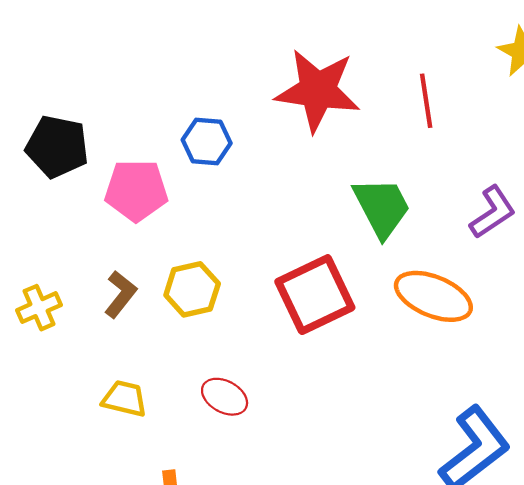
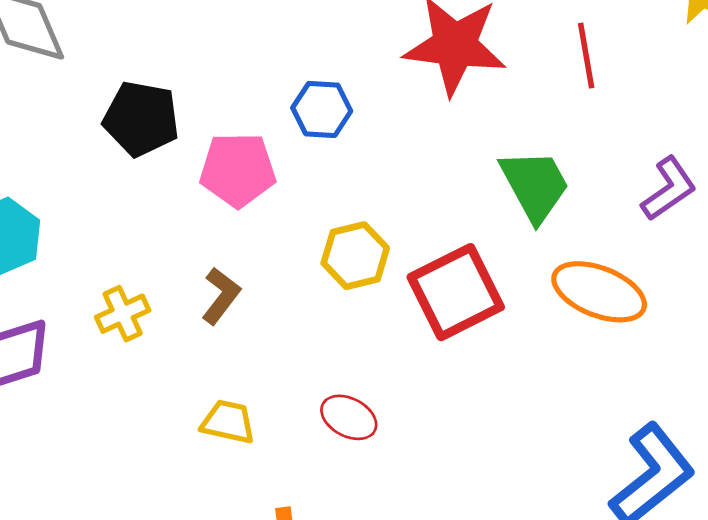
yellow hexagon: (192, 289) -> (355, 256), moved

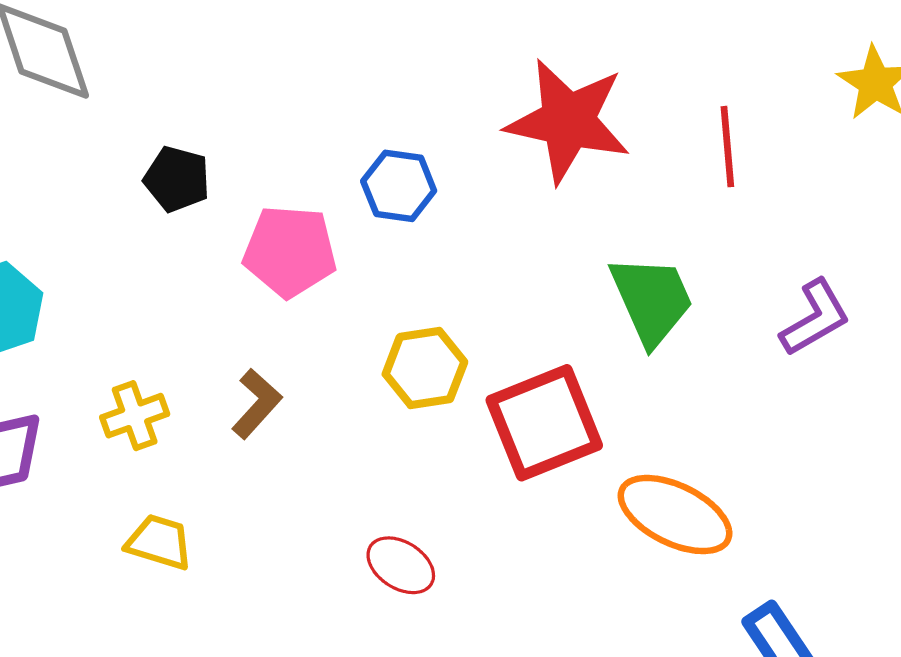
black pentagon: (141, 119) -> (177, 179), size x0.7
orange ellipse: (599, 292) -> (675, 515), moved
yellow trapezoid: (228, 422) -> (159, 542), moved

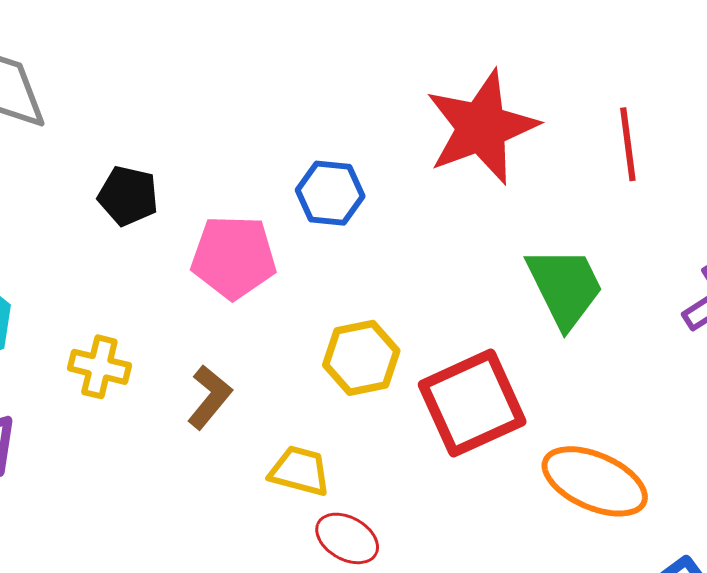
red star: (568, 121) -> (482, 127), turned -30
yellow cross: (135, 416) -> (99, 367), moved, turned 36
yellow trapezoid: (159, 542) -> (300, 471), moved

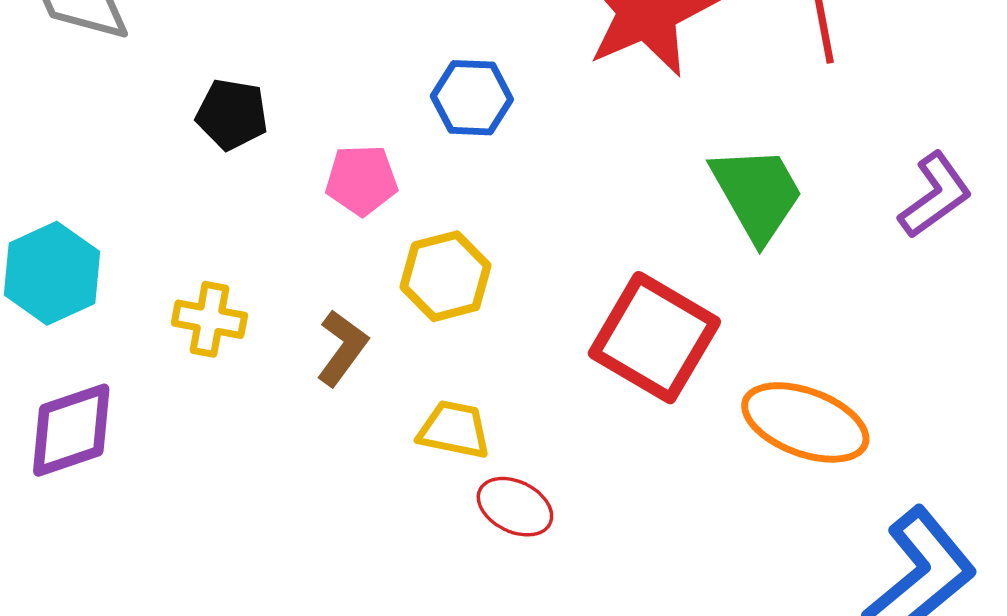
pink pentagon: (234, 257) -> (362, 180), size x0.7
yellow hexagon: (361, 358) -> (445, 276), moved
red square: (472, 403) -> (654, 338), turned -32

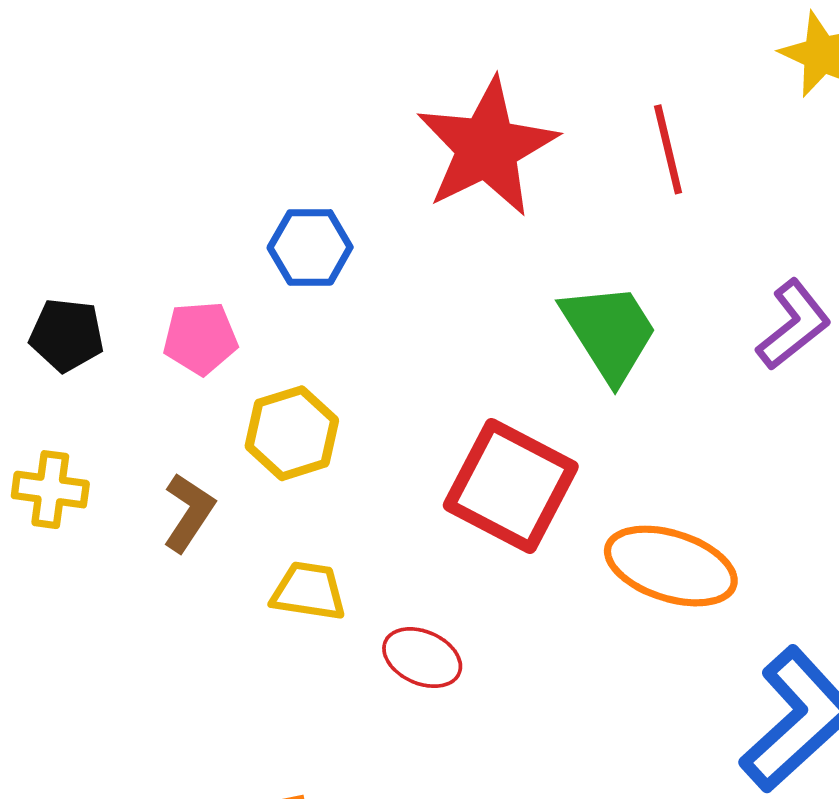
black pentagon: (232, 114) -> (67, 335), moved
red ellipse: (515, 507) -> (422, 658), moved

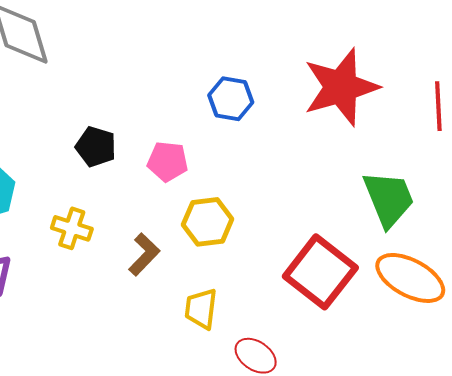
blue hexagon: (310, 247) -> (231, 99), moved
orange ellipse: (671, 566) -> (410, 278), moved
yellow trapezoid: (309, 591) -> (201, 309), turned -102

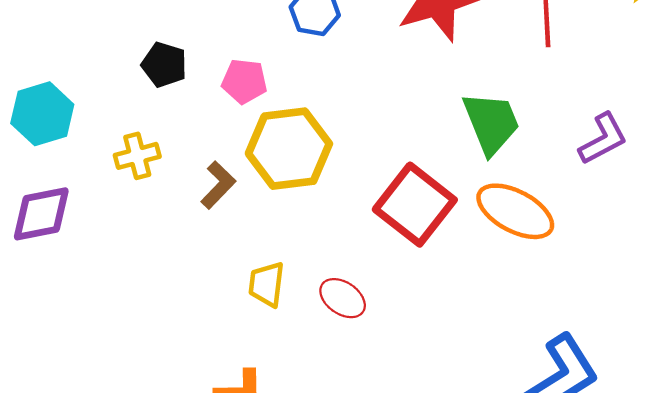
yellow hexagon: (208, 222) -> (289, 149), size x1.5
yellow cross: (72, 228) -> (137, 156), turned -33
yellow trapezoid: (201, 309) -> (267, 284), moved

